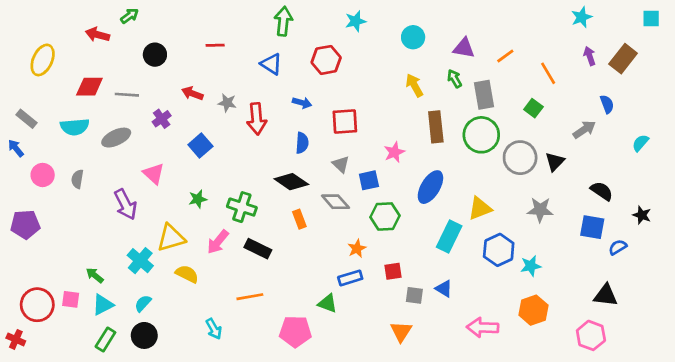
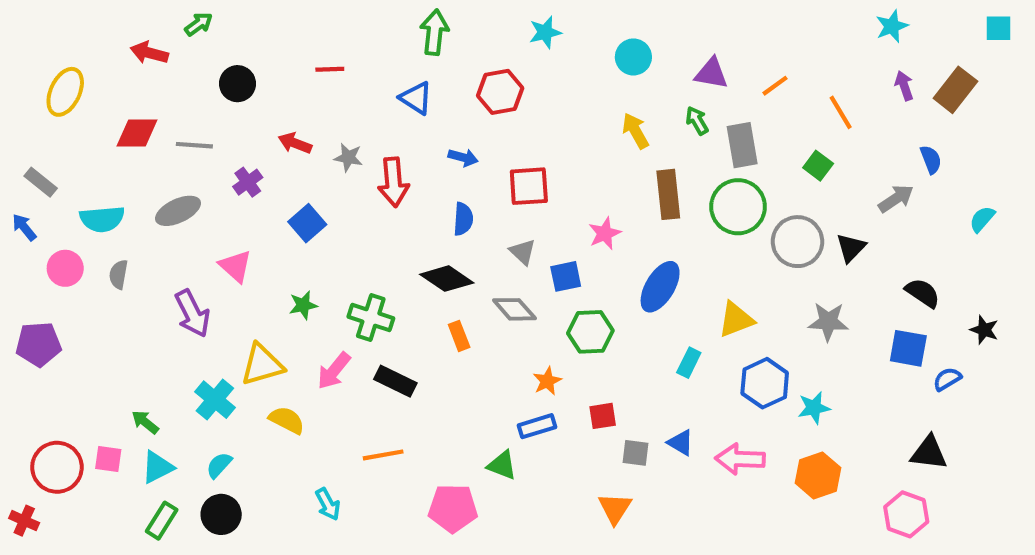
cyan semicircle: (75, 127) -> (102, 219), moved
cyan rectangle: (449, 237) -> (689, 363), size x0.6
pink arrow: (483, 327) -> (740, 459), moved

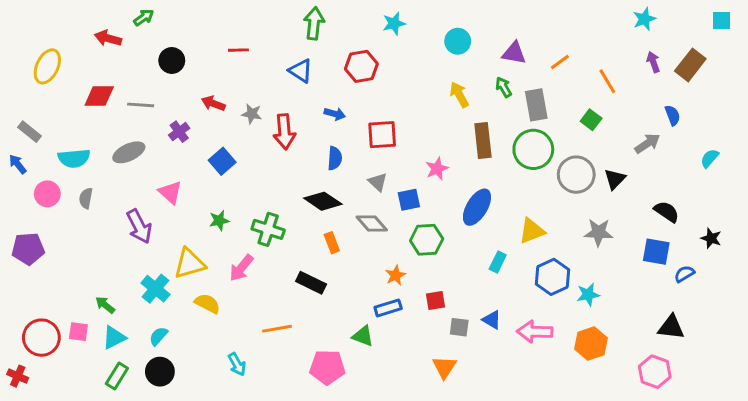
black rectangle: (395, 381) -> (311, 283), moved

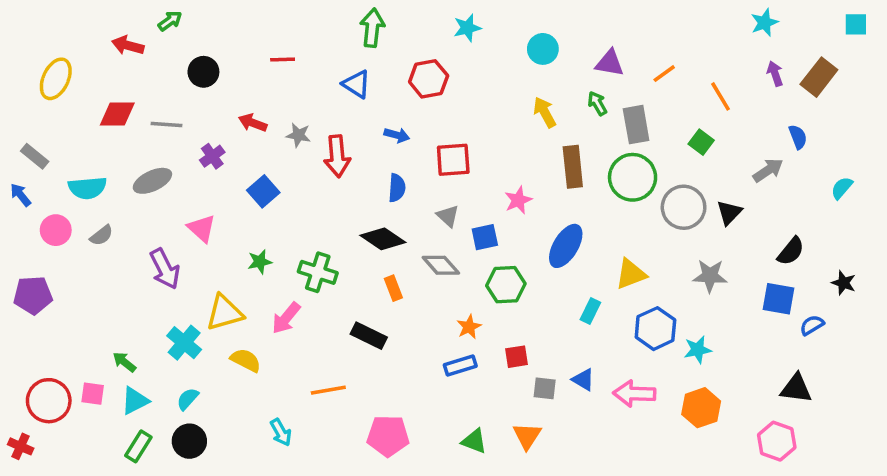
gray semicircle: (86, 198) -> (101, 235), turned -138
black semicircle: (667, 212) -> (791, 251), turned 95
green triangle: (363, 336) -> (474, 441), moved

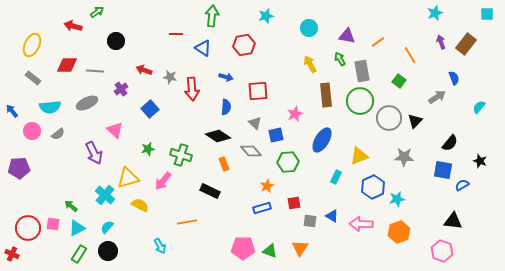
red line: (283, 60) -> (176, 34), moved
gray rectangle: (35, 156) -> (33, 78), moved
pink pentagon: (388, 436) -> (243, 248), moved

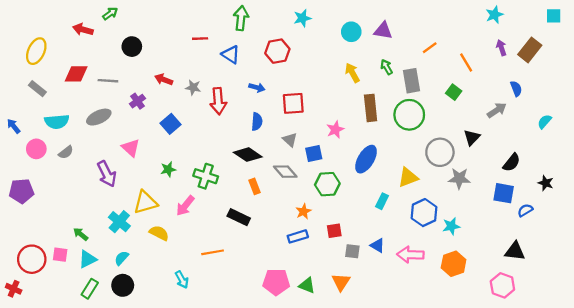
purple triangle: (347, 36) -> (383, 31), moved
gray circle: (389, 118) -> (440, 152), moved

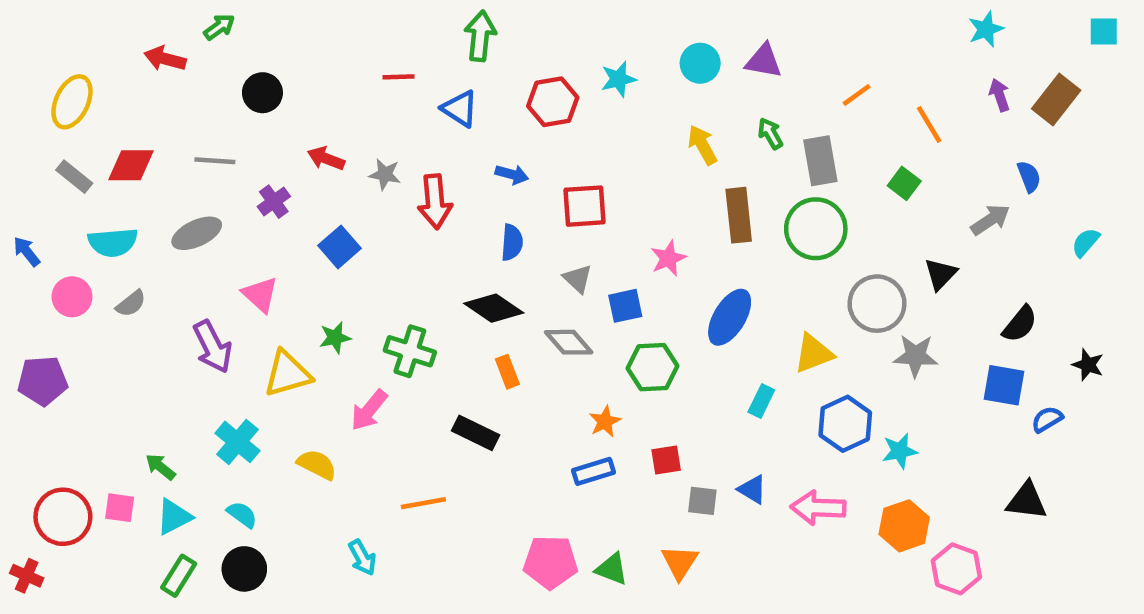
cyan star: (302, 18) -> (618, 79), moved
red diamond: (76, 74) -> (131, 165), moved
yellow triangle: (145, 202) -> (287, 374), moved
cyan semicircle: (122, 258) -> (242, 514), turned 84
pink hexagon: (502, 285) -> (956, 569), moved

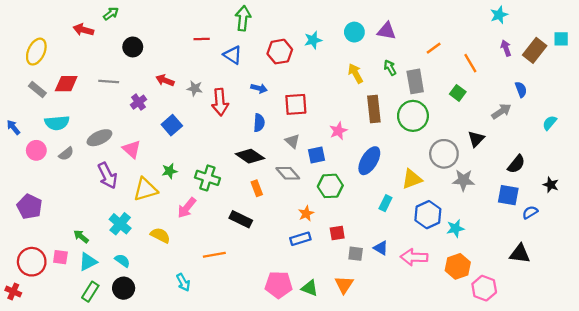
cyan square: (1104, 31) -> (561, 39), moved
gray ellipse: (197, 233) -> (99, 138), moved
purple pentagon: (42, 381) -> (29, 207), moved, turned 30

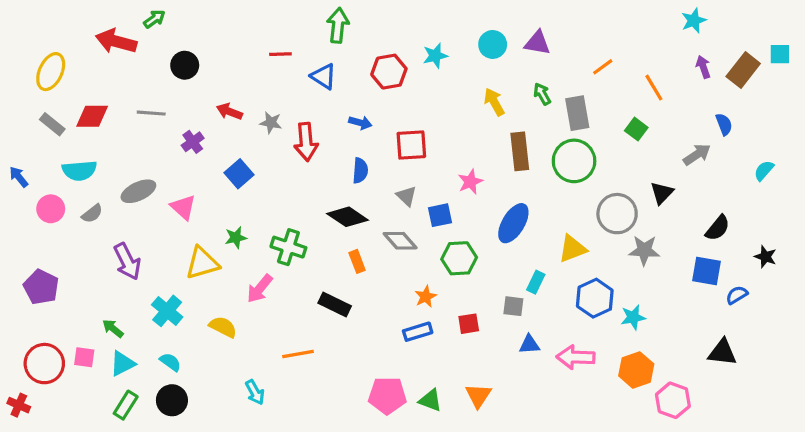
red arrow: (83, 30) -> (116, 41), size x1.4
purple arrow: (107, 176) -> (127, 261), moved
blue triangle: (381, 248) -> (529, 344), turned -35
gray square: (356, 254) -> (513, 306), moved

